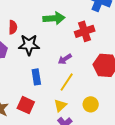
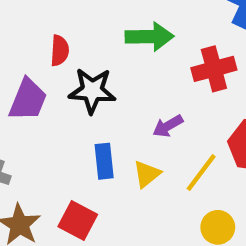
yellow line: (67, 82) -> (201, 173), moved
yellow triangle: (60, 105) -> (147, 174), moved

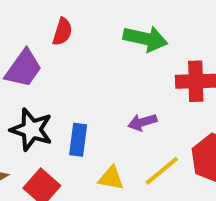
black star: (92, 91) -> (31, 130), moved
yellow triangle: (147, 174) -> (111, 178), moved, turned 36

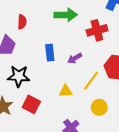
blue rectangle: (78, 140) -> (50, 53), moved

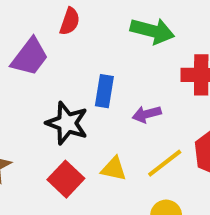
black star: (19, 76) -> (67, 123), moved
red square: (31, 104) -> (66, 179), moved

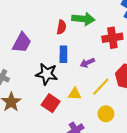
red semicircle: (70, 21) -> (61, 27), moved

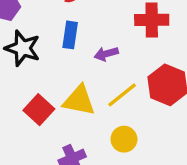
black star: (47, 74) -> (23, 48), moved
yellow triangle: (75, 94) -> (79, 100), size x1.5

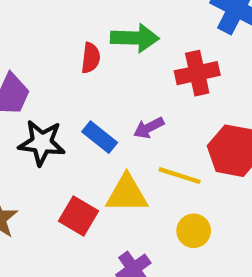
blue rectangle: (70, 35) -> (100, 137), moved, turned -48
yellow line: (122, 95) -> (180, 176), turned 68

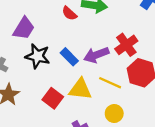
red semicircle: (91, 58) -> (69, 13), turned 119
red cross: (197, 73) -> (126, 45), moved, turned -30
purple arrow: (149, 128) -> (96, 55), size x1.5

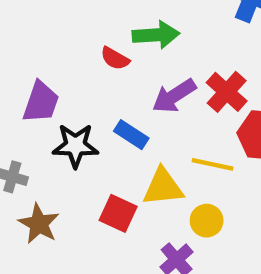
purple arrow: (96, 55) -> (174, 96), moved
yellow circle: (114, 114) -> (207, 221), moved

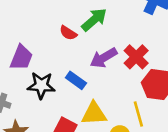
green arrow: (156, 35) -> (94, 20), turned -40
yellow line: (213, 164) -> (138, 114), moved, turned 60

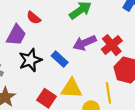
red semicircle: (68, 33) -> (34, 18), moved
black star: (41, 85) -> (30, 60), turned -30

